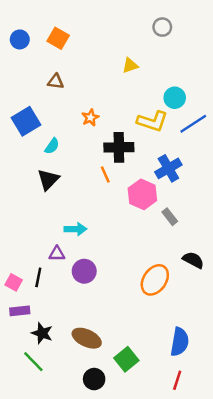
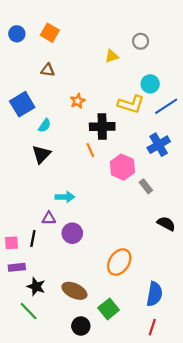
gray circle: (162, 27) -> (141, 41), moved
blue cross: (168, 168) -> (159, 145), moved
orange ellipse: (155, 280) -> (119, 262), moved
pink square: (14, 282) -> (12, 243), turned -32

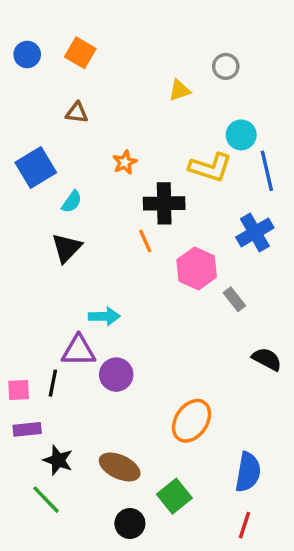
blue line: (166, 106) -> (267, 171), turned -70
purple triangle: (49, 218) -> (79, 351), size x1.5

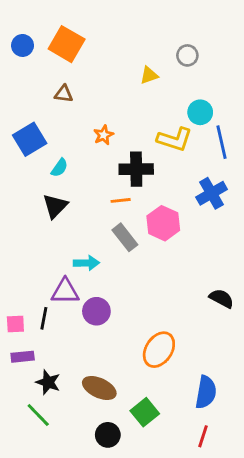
orange square: (80, 53) -> (67, 44), size x1.4
orange line: (145, 241) -> (121, 200), turned -72
gray rectangle: (234, 299) -> (125, 237), moved, size x1.4

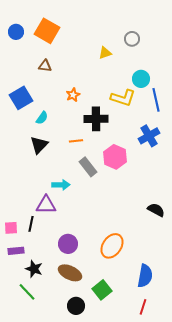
orange line: (121, 200) -> (76, 141), moved
purple circle: (96, 311) -> (68, 244), moved

